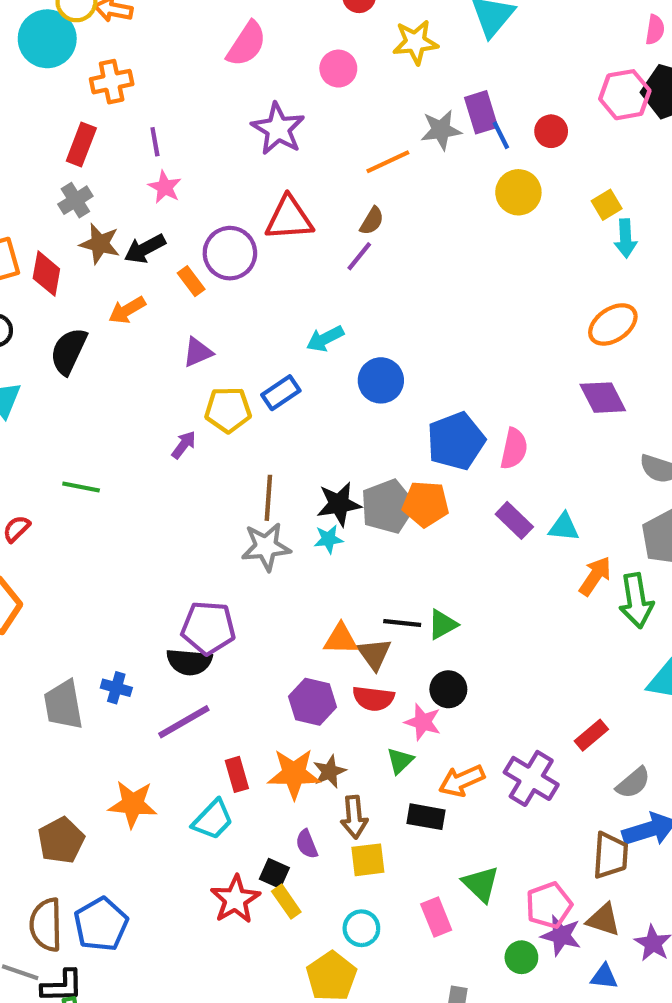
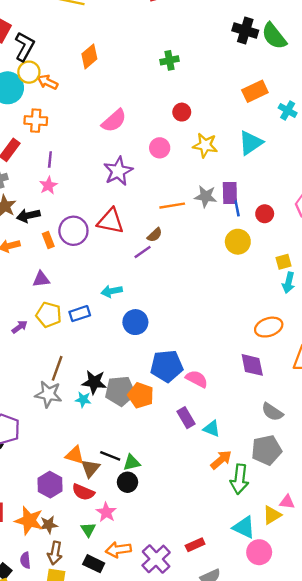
pink semicircle: (514, 449) -> (197, 379), turned -90
black circle: (448, 689) -> (127, 482), moved
green triangle: (400, 761) -> (88, 530), turned -35

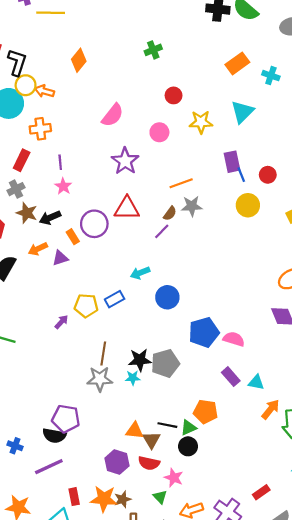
gray star: (206, 196) -> (192, 206), moved
purple triangle: (41, 279) -> (60, 258), moved
orange pentagon: (141, 395) -> (206, 412), moved

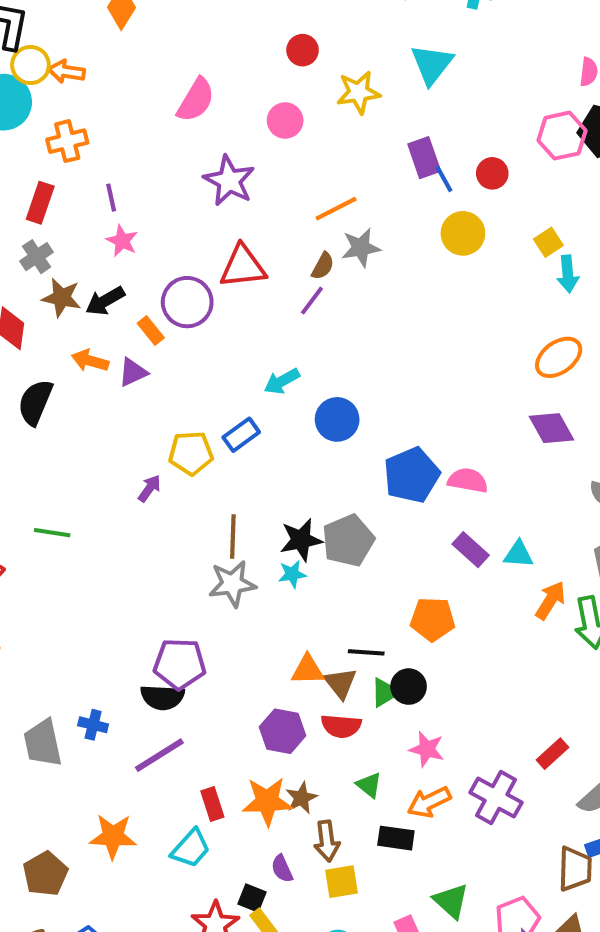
orange arrow: (38, 249) -> (90, 361), turned 48
green triangle: (188, 428) -> (385, 692), moved
pink star: (174, 478) -> (427, 749), moved

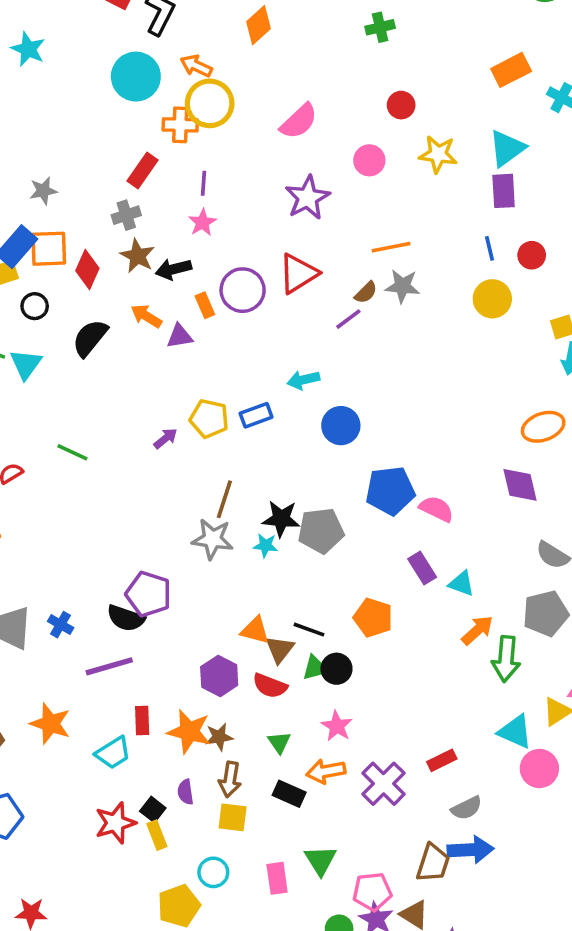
yellow circle: (30, 65) -> (210, 103), moved, size x1.4
purple rectangle: (424, 158) -> (504, 191), moved
red triangle: (243, 267) -> (298, 274), turned -42

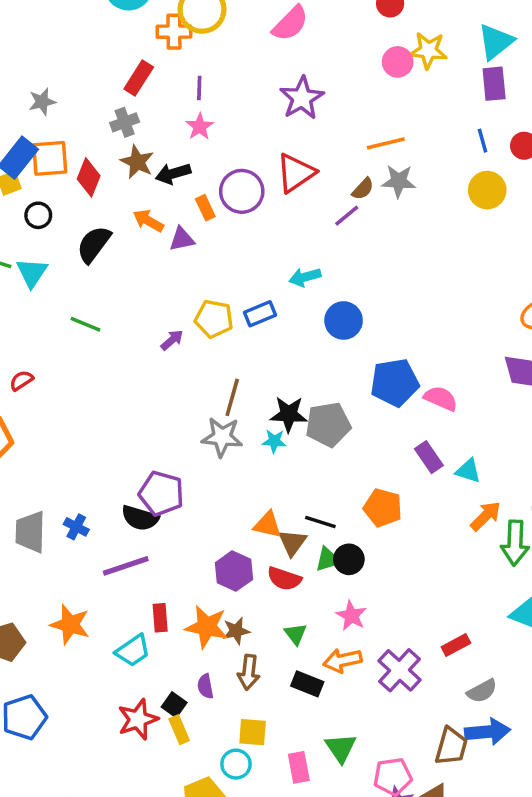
pink circle: (369, 160) -> (398, 62), moved
green line: (72, 452) -> (86, 324), moved
yellow square: (233, 817) -> (253, 732), moved

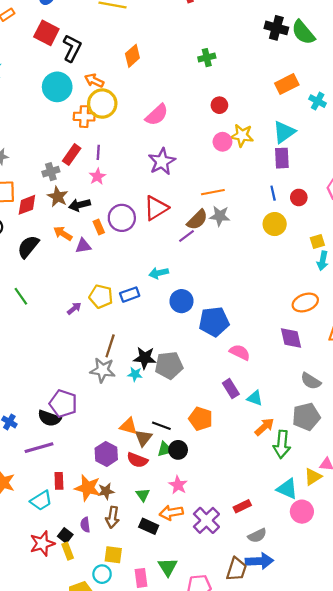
red rectangle: (139, 78) -> (72, 155), moved
red diamond: (89, 177) -> (27, 205), turned 45
brown semicircle: (363, 189) -> (197, 220), size x1.5
green line: (86, 324) -> (21, 296), turned 30
blue pentagon: (395, 382) -> (214, 322), moved

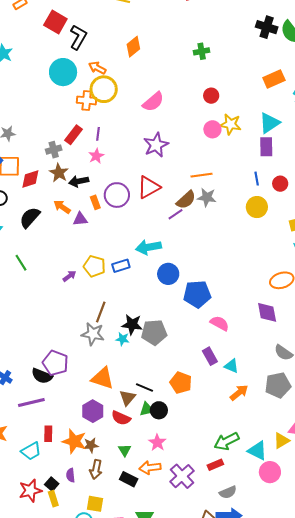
cyan arrow: (159, 273) -> (148, 247), size x1.4
orange triangle: (128, 426) -> (102, 378), moved, size x1.4
green arrow: (282, 444) -> (227, 441), moved, turned 55

